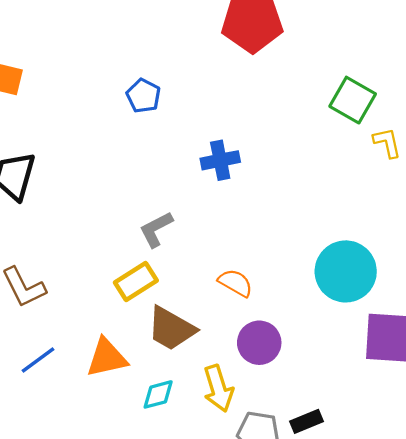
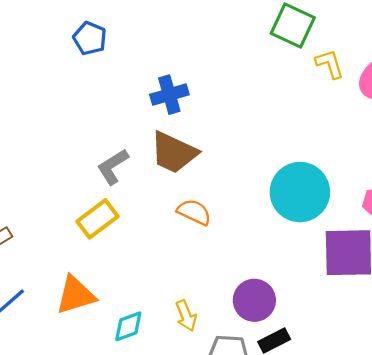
brown trapezoid: (171, 329) -> (174, 153), moved
purple circle: (259, 343) -> (254, 300), moved
yellow arrow: (218, 388) -> (186, 316), size x0.7

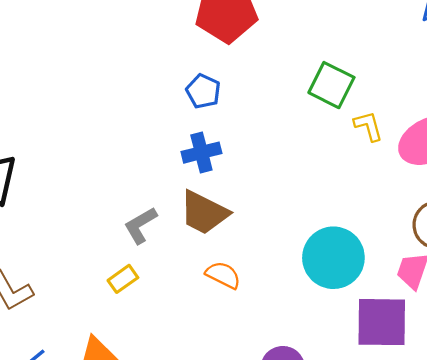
blue pentagon: (90, 38) -> (203, 91), moved
yellow rectangle: (97, 219) -> (123, 279), size x0.7

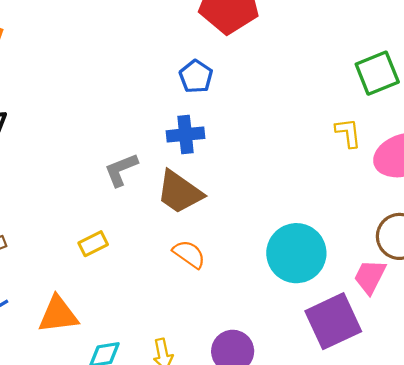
green square: (331, 85) -> (377, 73), moved, turned 33
gray L-shape: (140, 225) -> (121, 170), moved
purple square: (382, 322) -> (333, 321), turned -34

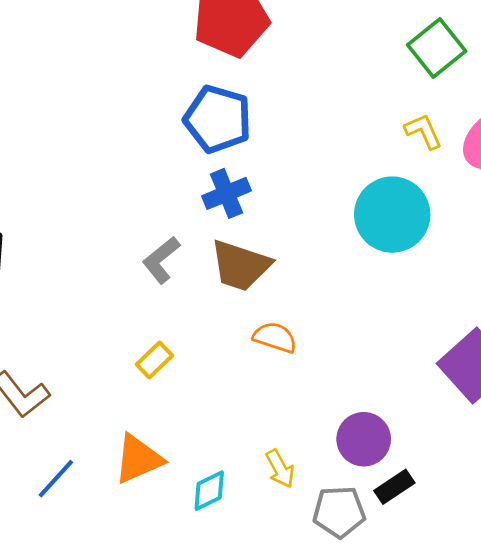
blue pentagon: (196, 77) -> (218, 119), size x1.6
cyan circle: (296, 253) -> (392, 215), moved

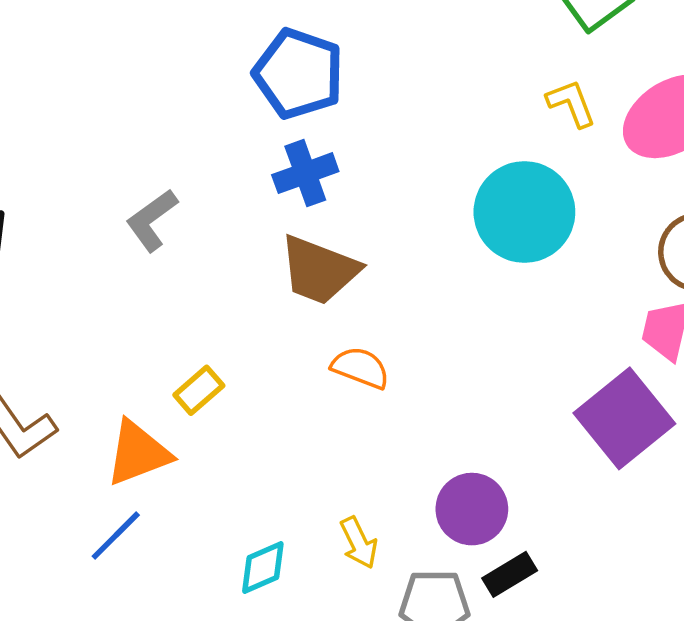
gray L-shape: (161, 260) -> (152, 220), moved
orange triangle: (138, 459) -> (138, 453), moved
blue line: (56, 479) -> (116, 536), moved

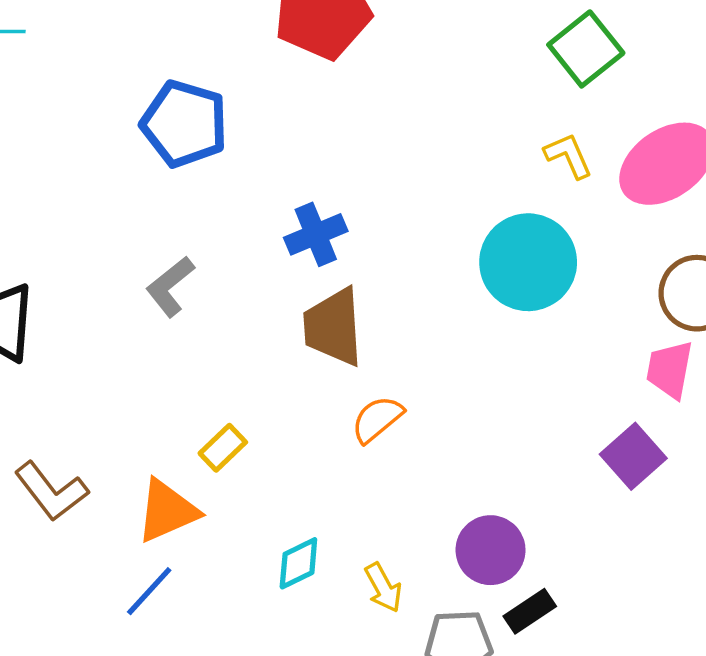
blue pentagon: (299, 74) -> (184, 124), moved
brown trapezoid: (319, 270) -> (333, 327), turned 68
orange semicircle: (360, 368) -> (377, 419), turned -58
purple square: (624, 418) -> (633, 456), size x0.7
cyan diamond: (263, 567) -> (298, 563), moved

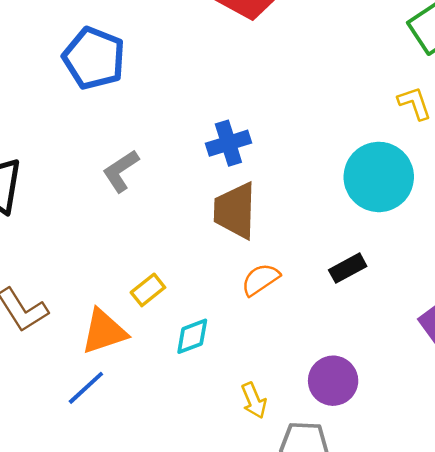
blue pentagon: (184, 124) -> (94, 58), moved
cyan diamond: (298, 563) -> (192, 336), moved
black rectangle: (530, 611) -> (348, 268), moved

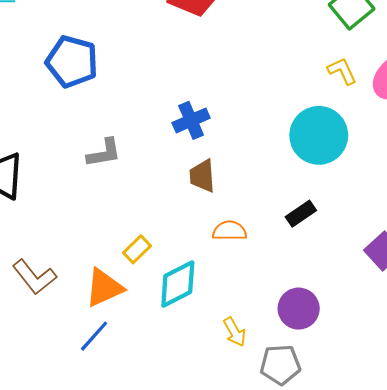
gray L-shape: (121, 171) -> (104, 153), turned -150
brown trapezoid: (235, 211) -> (202, 176), size x0.7
orange semicircle: (260, 279) -> (229, 231), turned 40
cyan diamond: (192, 336) -> (178, 284), size x1.5

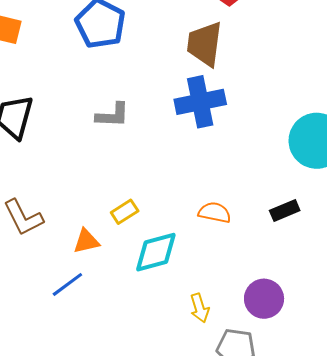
blue cross: (191, 120) -> (200, 102), size x1.4
brown trapezoid: (202, 176) -> (205, 44), moved, size x1.4
orange triangle: (104, 288) -> (86, 241), size x0.7

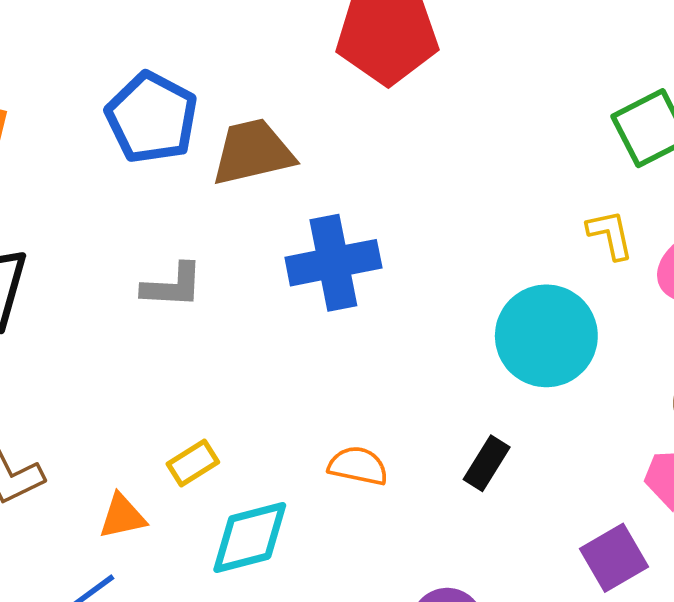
brown trapezoid: (205, 44) -> (253, 152), moved, turned 69
black rectangle: (285, 210) -> (487, 463), turned -36

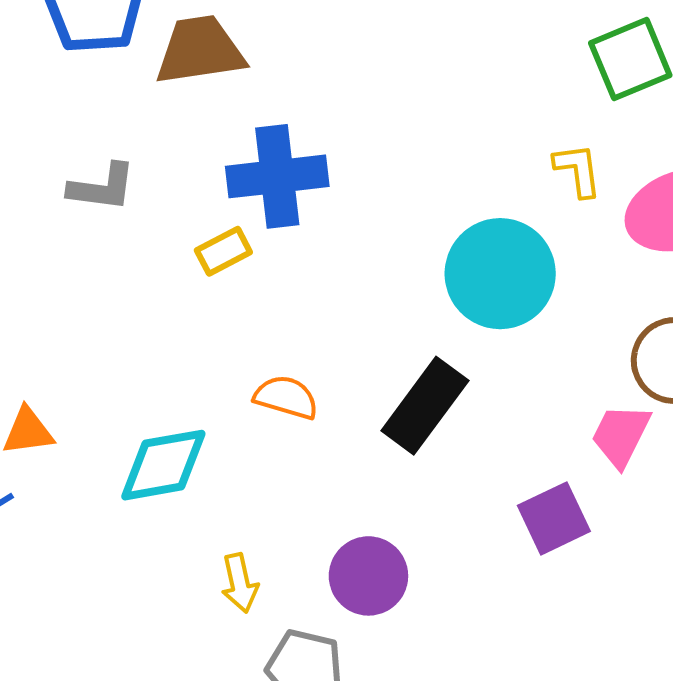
yellow rectangle: (193, 463) -> (223, 251), moved
black rectangle: (487, 463) -> (425, 406), size x1.6

